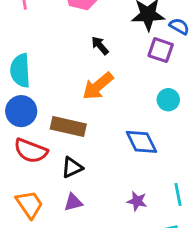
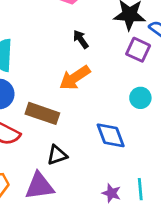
black triangle: (72, 167) -> (57, 155), moved
purple star: (137, 201) -> (111, 193), moved
purple triangle: (73, 202) -> (39, 186), size x1.6

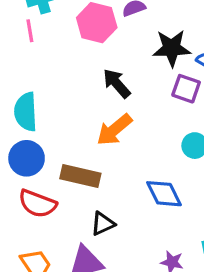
black arrow: (81, 39) -> (117, 83), size x1.4

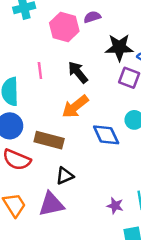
pink line: (30, 31) -> (40, 71), moved
blue diamond: (164, 194) -> (106, 135), moved

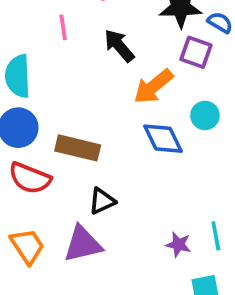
pink line: (40, 71) -> (63, 27), moved
orange arrow: (75, 107) -> (153, 86), moved

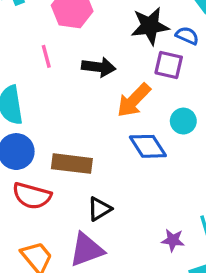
black arrow: (119, 46) -> (99, 67), turned 144

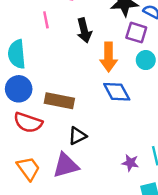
black arrow: (99, 67) -> (84, 30), turned 65
orange arrow: (134, 100) -> (109, 57), turned -48
cyan circle: (183, 121) -> (146, 60), moved

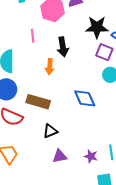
orange arrow: (109, 57) -> (50, 67), moved, size x0.7
purple triangle: (66, 165) -> (60, 156), moved, size x0.7

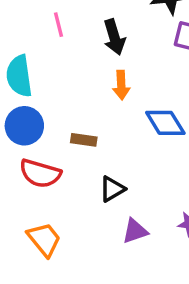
orange arrow: (50, 67) -> (121, 85), moved
brown rectangle: (38, 102) -> (84, 140), size x0.6

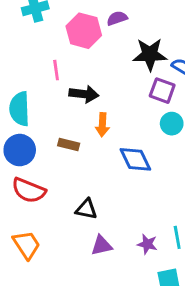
black arrow: (114, 37) -> (84, 94), moved, turned -72
brown rectangle: (84, 140) -> (69, 145), moved
black triangle: (112, 189) -> (86, 209), turned 35

